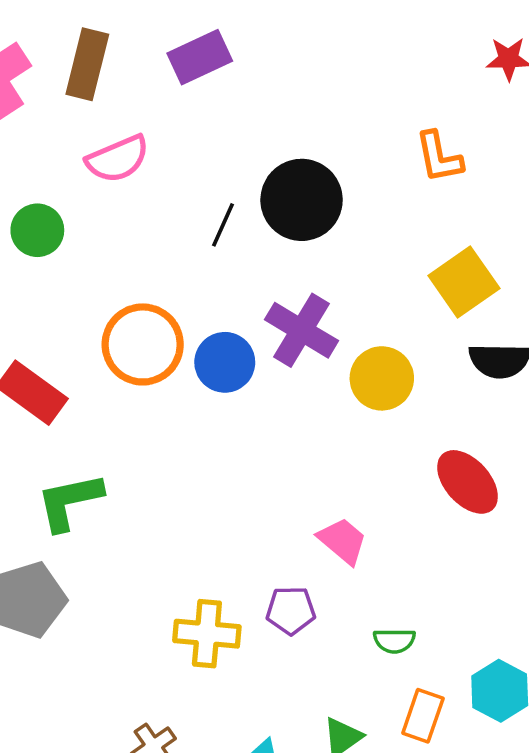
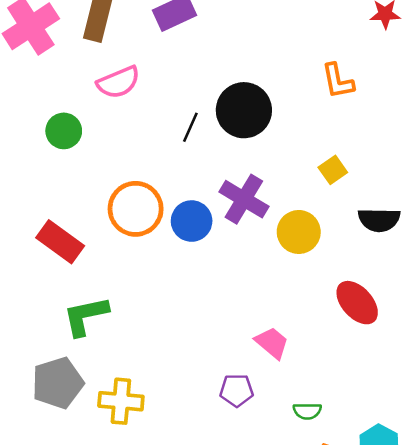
yellow square: (464, 282) -> (333, 170), moved, size x0.6
yellow cross: (207, 634) -> (121, 401), moved

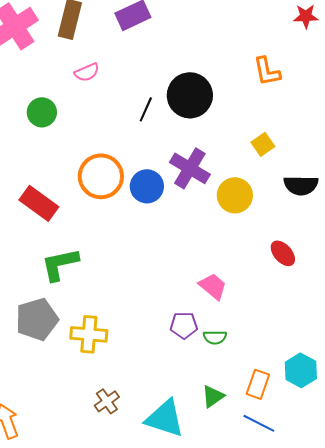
pink semicircle: (119, 82) -> (87, 72), size x0.7
red ellipse: (357, 303) -> (283, 253), size x0.7
green semicircle: (307, 411) -> (215, 337), moved

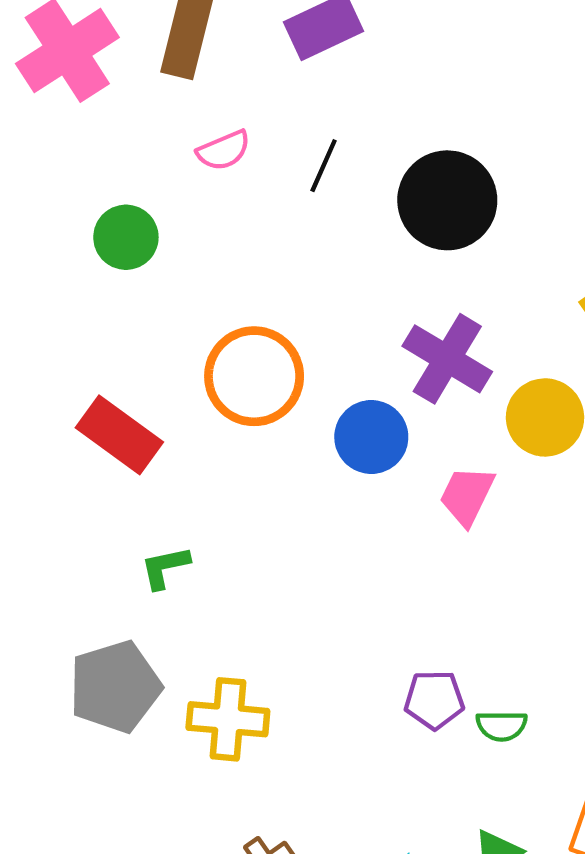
black line: (146, 109) -> (324, 166), moved
blue circle: (147, 186) -> (371, 437), moved
green L-shape: (60, 264) -> (165, 567), size x0.6
pink trapezoid: (213, 286) -> (467, 496), moved, turned -104

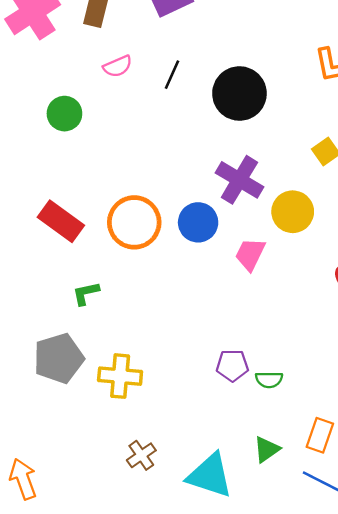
orange circle: (254, 376) -> (134, 222), moved

